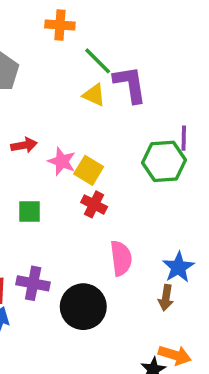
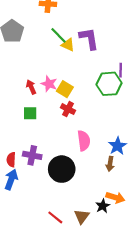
green line: (98, 61) -> (59, 35), moved
red arrow: (24, 145) -> (31, 87), moved, turned -104

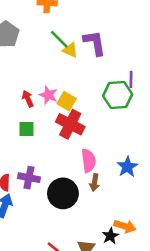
red cross: (68, 109) -> (70, 124), size x1.6
brown arrow: (110, 164) -> (95, 183), moved

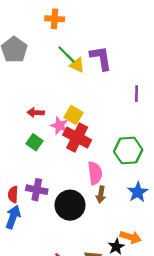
pink star: (48, 95) -> (59, 126), moved
green hexagon: (118, 95) -> (128, 151), moved
red arrow: (28, 99) -> (36, 113), turned -63
green square: (27, 129) -> (34, 142), turned 35
blue star: (127, 167) -> (138, 192), moved

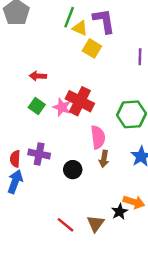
green line: (66, 54) -> (69, 17), turned 66
yellow square: (74, 115) -> (92, 48), moved
pink star: (59, 126) -> (62, 107), moved
black circle: (70, 205) -> (73, 170), size x0.6

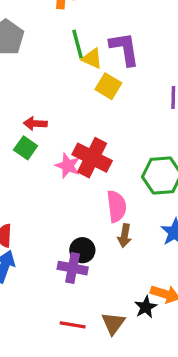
green line: (69, 17) -> (77, 44), turned -36
green square: (37, 106) -> (26, 148), moved
purple cross: (39, 154) -> (73, 268), moved
red line: (66, 225) -> (73, 325), turned -30

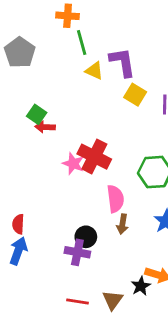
green line: (77, 44) -> (82, 43), moved
yellow square: (108, 86) -> (135, 95), moved
green square: (26, 148) -> (37, 114), moved

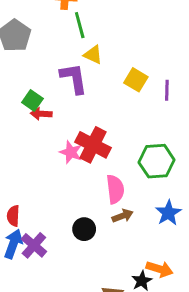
purple L-shape: (122, 62) -> (74, 78), moved
brown arrow: (122, 224) -> (123, 216), turned -120
purple cross: (77, 252) -> (34, 245), moved, turned 30

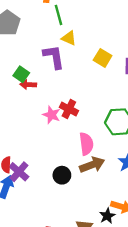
red cross: (93, 145) -> (69, 109), size x0.7
brown arrow: (123, 216) -> (92, 165), size x1.5
purple cross: (34, 245) -> (19, 172), moved

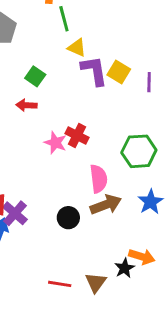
purple L-shape: (54, 57) -> (94, 71), moved
green square: (21, 74) -> (35, 76), moved

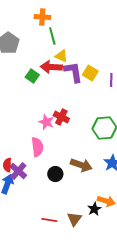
red arrow: (27, 105) -> (51, 67), moved, size x1.5
pink semicircle: (99, 179) -> (37, 147), moved
brown arrow: (106, 205) -> (81, 165), turned 40

